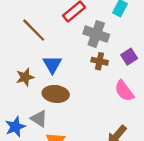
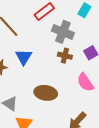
brown ellipse: (56, 94) -> (46, 93), moved

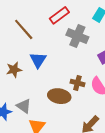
brown cross: (65, 56) -> (77, 83), moved

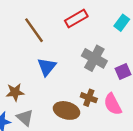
gray cross: (77, 36) -> (94, 58), moved
brown star: (14, 70) -> (15, 92), moved

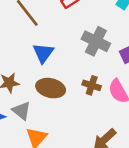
brown ellipse: (66, 110) -> (51, 88), moved

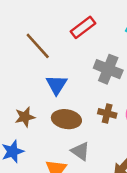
gray triangle: (21, 111) -> (80, 151), moved

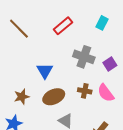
brown line: (38, 46) -> (19, 29), moved
brown ellipse: (66, 119) -> (54, 97), turned -30

